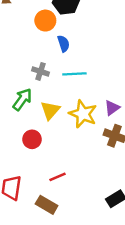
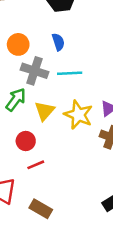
orange circle: (45, 21) -> (18, 44), moved
gray cross: (40, 71) -> (34, 71), size x1.5
red line: (57, 177) -> (36, 165), moved

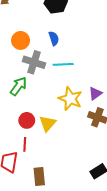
yellow triangle: (45, 111) -> (48, 124), moved
red line: (36, 165) -> (25, 144), moved, turned -64
brown rectangle: (41, 209) -> (39, 177), turned 54

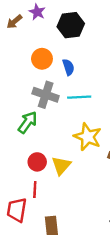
orange circle: (21, 40) -> (42, 59), moved

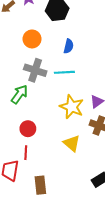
blue semicircle: (68, 67) -> (69, 46), moved, turned 32
yellow triangle: (61, 166) -> (72, 143), moved, turned -30

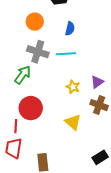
yellow star: (72, 107) -> (73, 87), size x0.6
red circle: (28, 129) -> (31, 108), size x1.5
red line: (26, 153) -> (16, 126), moved

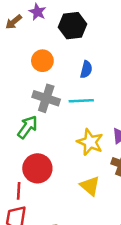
yellow star: (73, 87) -> (90, 142), size x1.5

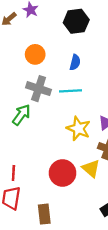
black hexagon: (72, 26) -> (76, 21), moved
red circle: (37, 168) -> (63, 173), moved
yellow triangle: (90, 186) -> (91, 168), moved

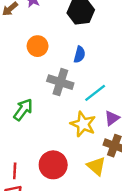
gray cross: (39, 89) -> (60, 82), moved
cyan line: (70, 91) -> (95, 93), moved, turned -35
red circle: (63, 173) -> (53, 165), moved

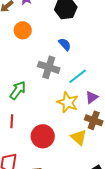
orange circle: (38, 46) -> (23, 30), moved
blue semicircle: (80, 54) -> (65, 44), turned -56
red line: (15, 171) -> (12, 121), moved

